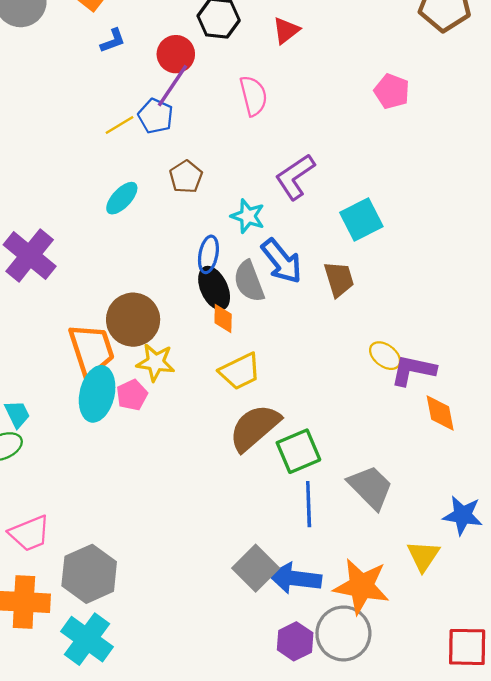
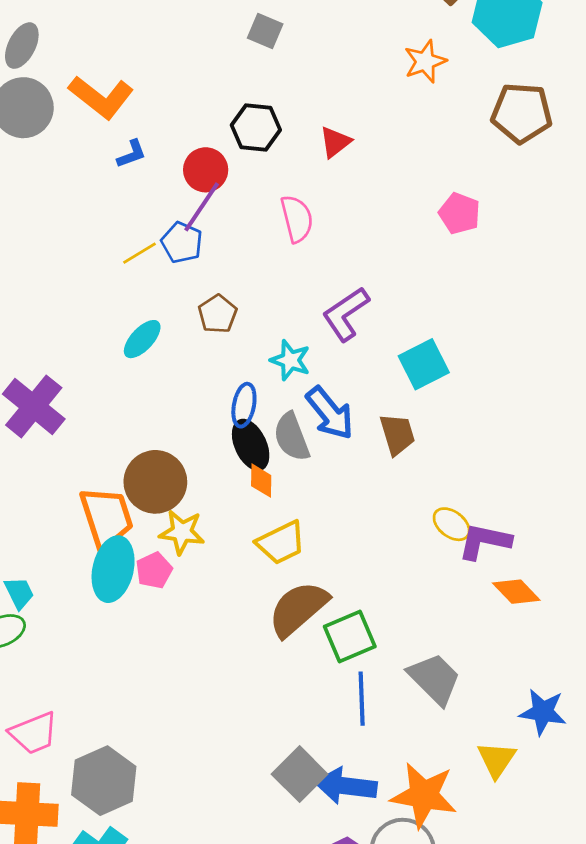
orange diamond: (440, 413) -> (516, 592), turned -33

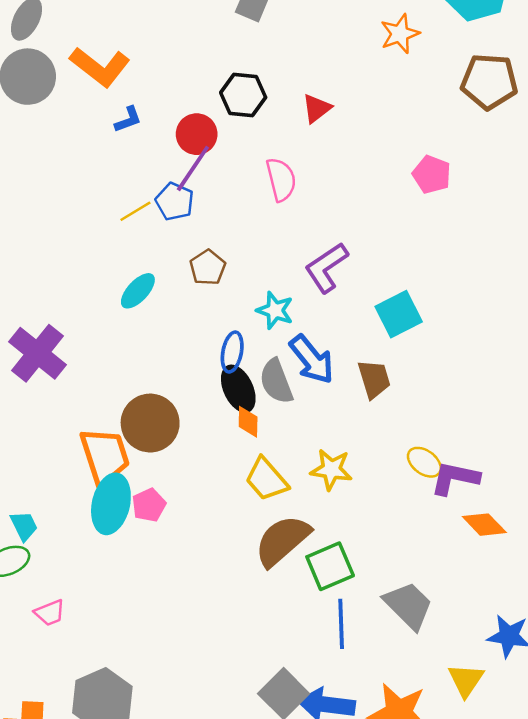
yellow star: (182, 532) -> (331, 470), moved
yellow trapezoid: (281, 543) -> (266, 479), turned 75
pink trapezoid: (34, 733) -> (50, 613), moved, size x0.7

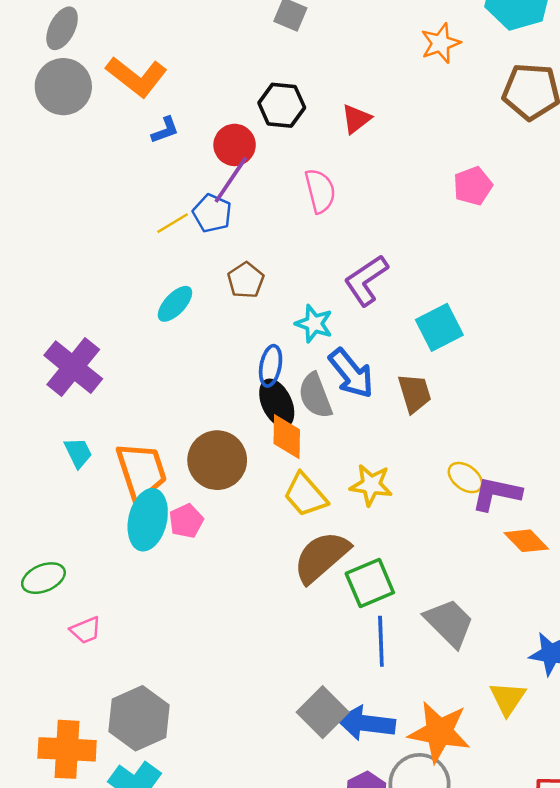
pink pentagon: (432, 175) -> (473, 186), turned 30
orange diamond: (248, 422) -> (287, 437), size x1.4
brown circle: (150, 423) -> (217, 460), moved
cyan trapezoid: (24, 526) -> (78, 453), moved

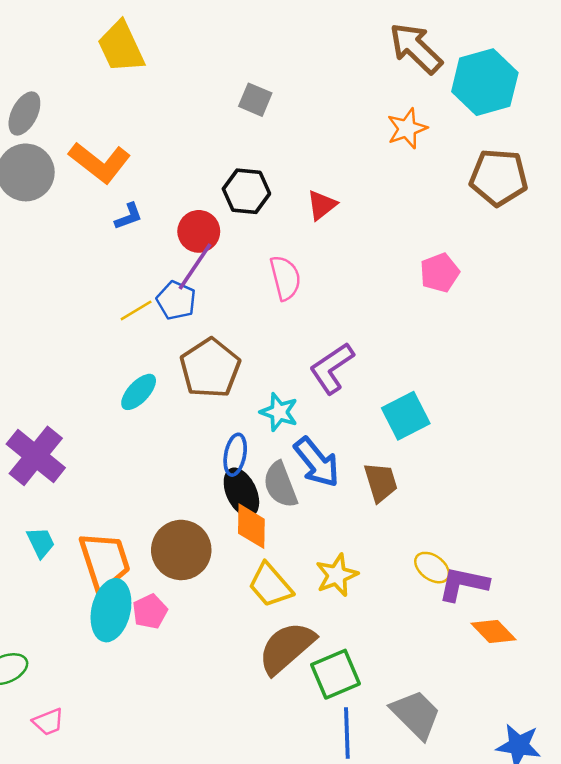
brown pentagon: (246, 280) -> (210, 368), size x1.6
yellow star: (371, 485) -> (337, 575), turned -30

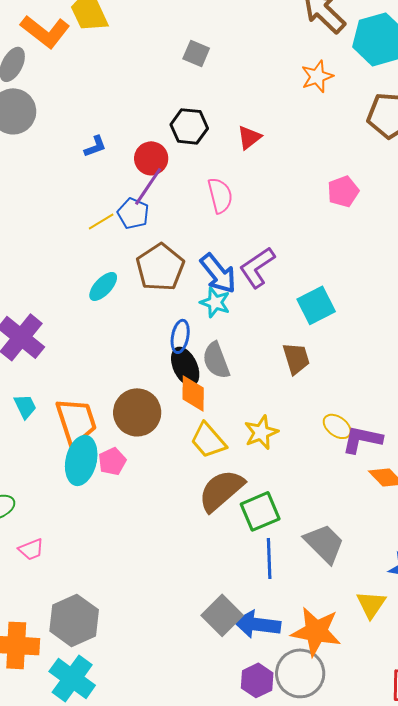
orange L-shape: (100, 162) -> (45, 31), moved
blue arrow: (317, 462) -> (218, 273), moved

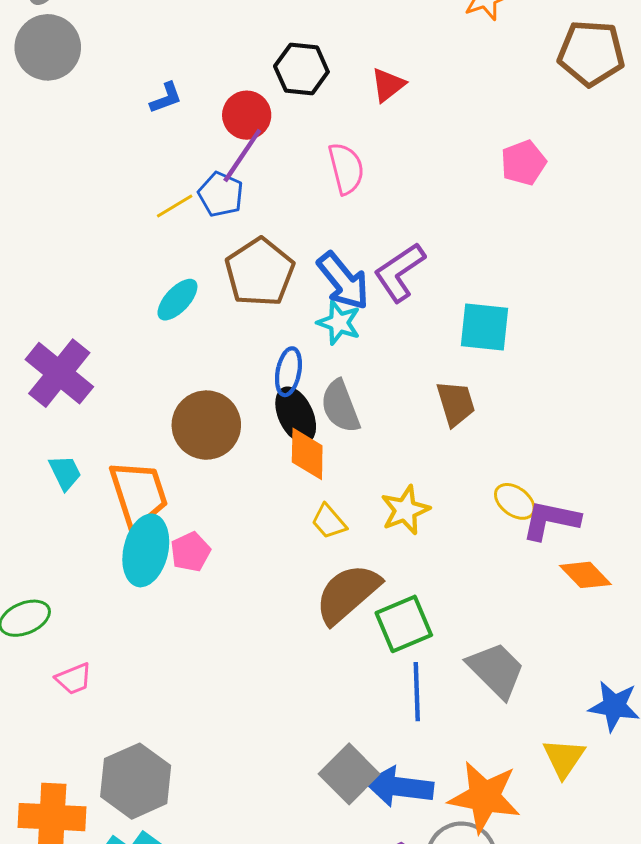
cyan square: (316, 305) -> (485, 327), turned 33
brown circle: (137, 412) -> (206, 425), moved
yellow trapezoid: (208, 440) -> (329, 522), size x0.7

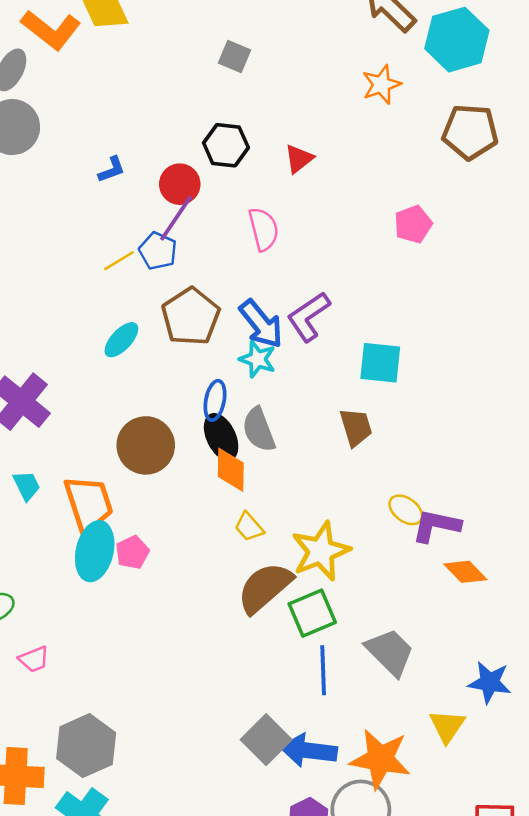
yellow star: (405, 510) -> (321, 551), moved, size x1.4

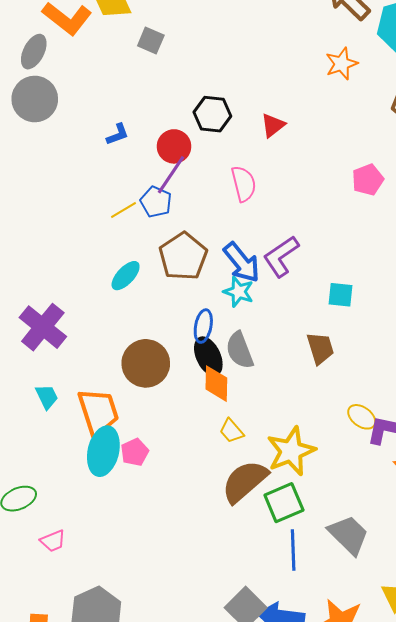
gray square: (234, 57) -> (151, 40), moved
cyan square: (380, 363) -> (340, 295), size x0.7

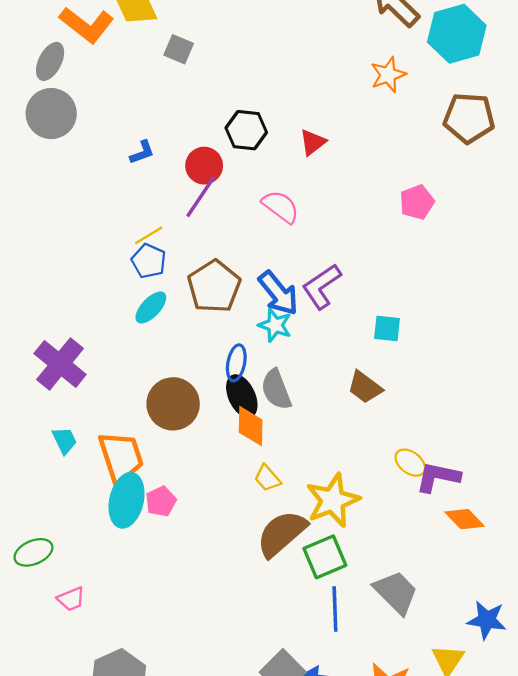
pink semicircle: (244, 184) -> (281, 207), turned -39
blue pentagon: (156, 202) -> (149, 261), moved
brown trapezoid: (320, 348) -> (365, 387), turned 144

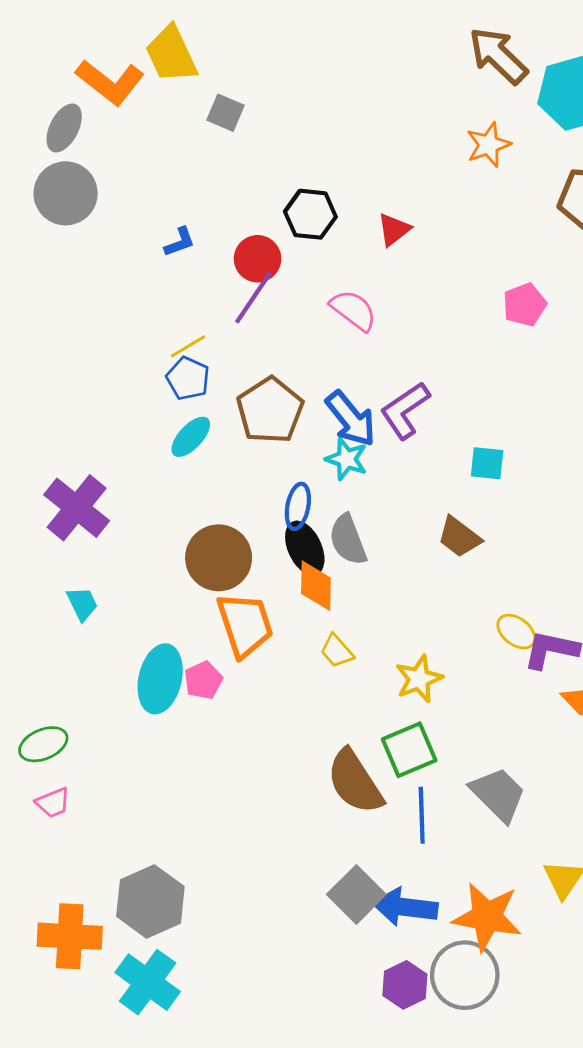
orange trapezoid: (121, 457) -> (245, 625), moved
yellow star: (333, 500) -> (419, 679), size x0.7
brown semicircle: (282, 534) -> (355, 782), moved, turned -82
pink trapezoid: (71, 599) -> (53, 803), moved

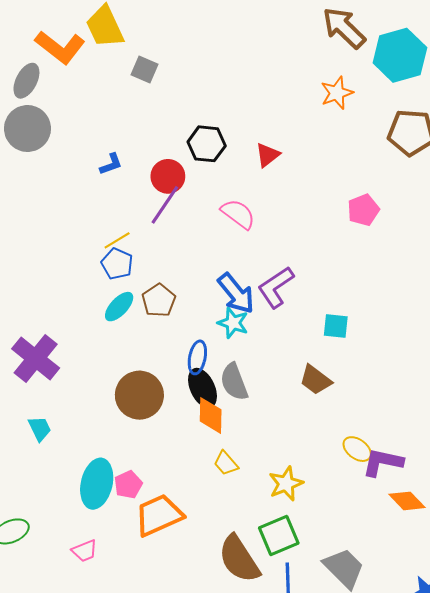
brown pentagon: (270, 410) -> (159, 300), moved, size x0.7
orange trapezoid: (245, 625) -> (159, 515), moved, turned -96
pink trapezoid: (53, 803) -> (84, 551), moved

